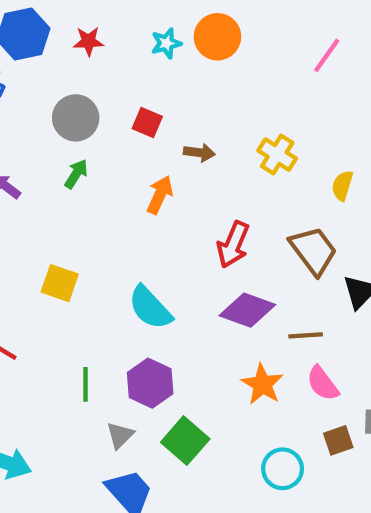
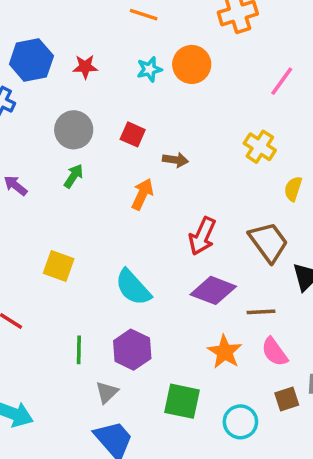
yellow cross: (277, 155) -> (260, 147), moved
green square: (185, 441) -> (182, 401), moved, turned -30

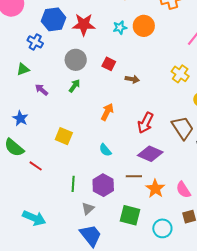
red star: (85, 67) -> (84, 25), size x1.6
orange arrow: (142, 194) -> (107, 112), moved
cyan semicircle: (133, 287) -> (105, 150), size x0.6
brown line: (261, 312) -> (134, 176), moved

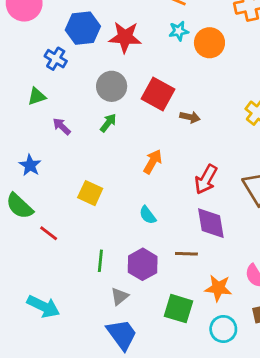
cyan star: (120, 28) -> (179, 31), moved
red square: (109, 64) -> (158, 94), size x1.6
purple diamond: (150, 154) -> (211, 223), turned 55
orange star: (155, 189) -> (218, 288), moved, turned -30

